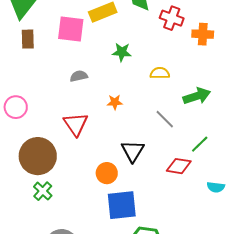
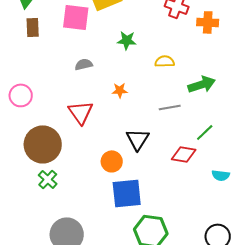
gray line: (165, 119) -> (170, 107), turned -55

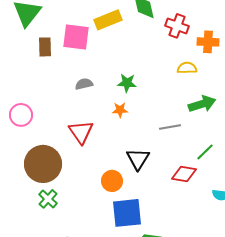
brown rectangle: (33, 27) -> (45, 47), moved
green star: (127, 40) -> (127, 83), moved
yellow semicircle: (165, 61) -> (187, 68), moved

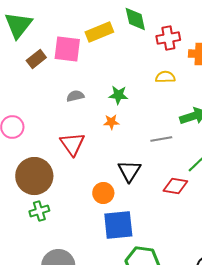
red cross: (177, 26) -> (168, 38), turned -30
brown rectangle: (45, 47) -> (36, 59), turned 54
yellow semicircle: (187, 68) -> (165, 77), moved
green cross: (48, 199) -> (39, 211), turned 30

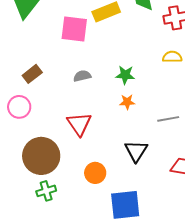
brown rectangle: (36, 59) -> (32, 74), moved
orange star: (111, 122) -> (127, 102), moved
orange circle: (103, 193) -> (95, 173), moved

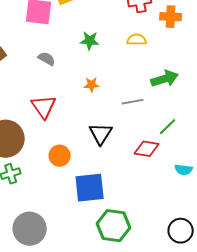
green star: (125, 75) -> (90, 41), moved
gray semicircle: (82, 76) -> (47, 59), turned 42

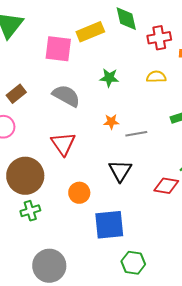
gray semicircle: (47, 59) -> (66, 96), size x1.6
gray line: (133, 102) -> (136, 134), moved
green hexagon: (114, 226) -> (133, 263), size x0.7

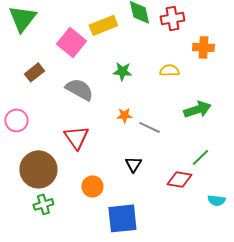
red cross: (159, 38) -> (172, 18), moved
pink square: (58, 49) -> (71, 42), turned 32
brown rectangle: (16, 94) -> (34, 72), moved
gray line: (136, 134) -> (149, 127), turned 35
black triangle: (120, 171) -> (133, 164), size x0.7

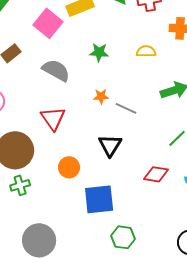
black triangle: (133, 164) -> (110, 145), size x1.4
red diamond: (179, 179) -> (156, 174), moved

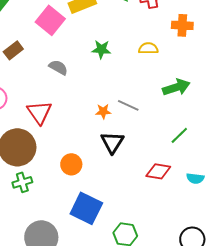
gray semicircle: (56, 70) -> (58, 67), size x0.7
orange star: (101, 96) -> (103, 111), moved
red triangle: (53, 118) -> (39, 112), moved
blue square: (99, 199) -> (86, 208), moved, turned 32

